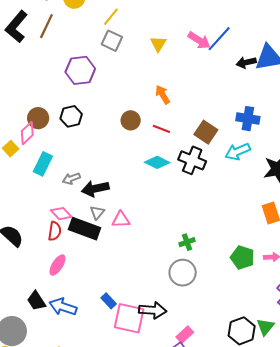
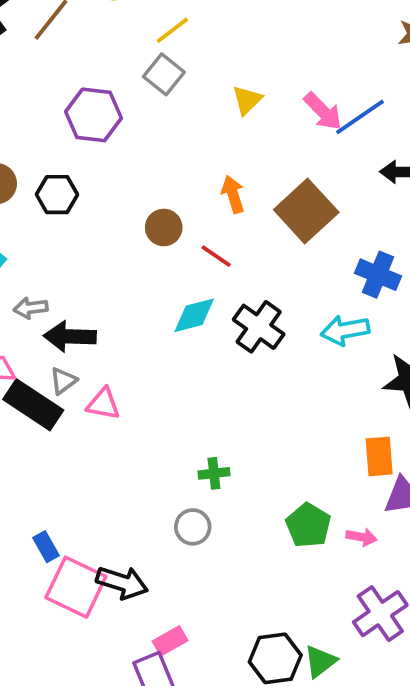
brown square: (206, 132) -> (306, 211), moved, size x1.4
cyan diamond: (157, 162) -> (194, 315), turned -55
gray circle: (183, 273) -> (193, 527), size x0.7

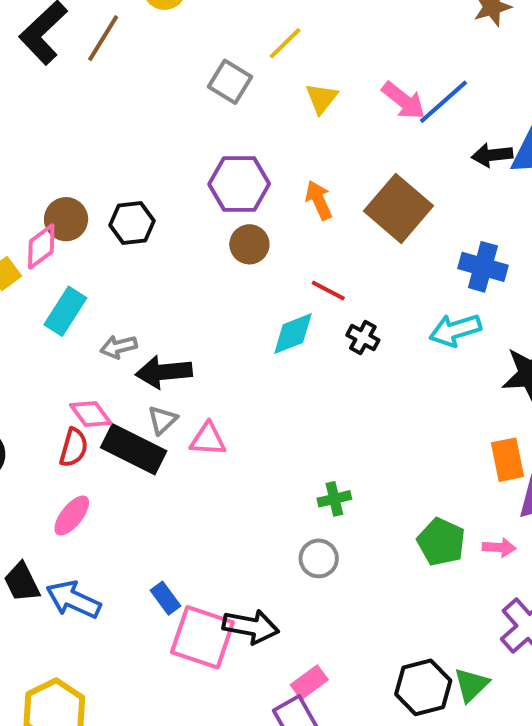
yellow line: (172, 30) -> (285, 43), moved
purple hexagon: (94, 115) -> (239, 184), moved
red line: (216, 256) -> (328, 291), moved
black cross: (259, 327) -> (363, 338), size x0.6

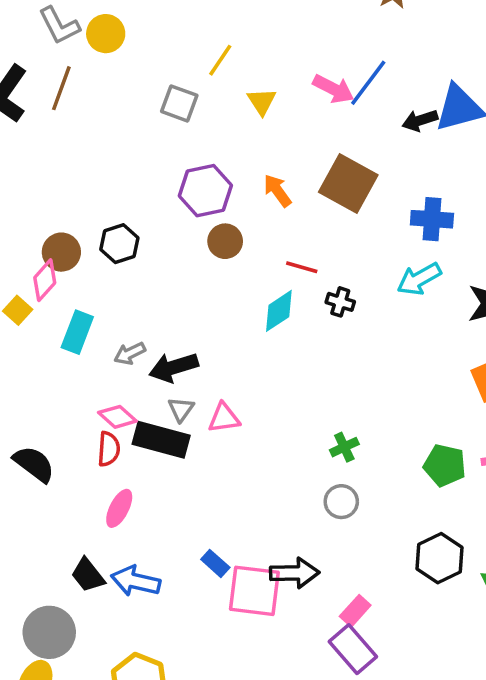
black hexagon: (423, 687) -> (439, 558), moved

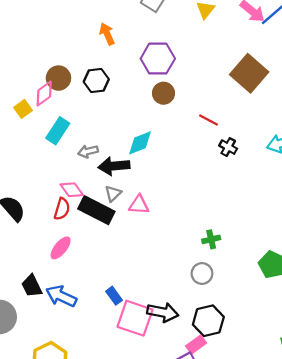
orange arrow: (277, 191) -> (107, 34), moved
cyan diamond: (279, 311) -> (140, 143), moved
black hexagon: (439, 558) -> (208, 321), moved

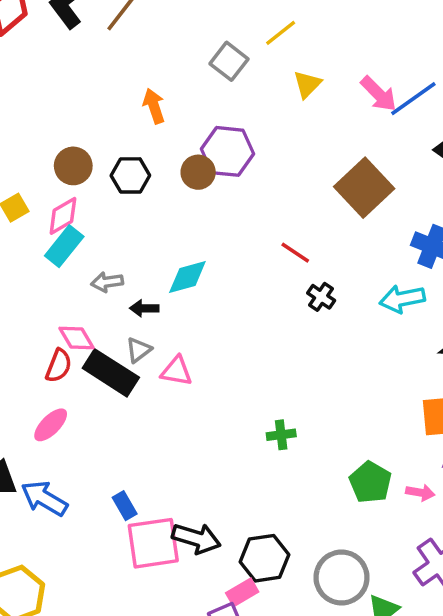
brown circle: (163, 93) -> (198, 172), moved
pink diamond: (44, 94) -> (63, 216), moved
black arrow: (114, 166) -> (144, 308), size x0.6
gray circle: (202, 274) -> (342, 577), moved, size x1.6
pink square: (135, 318) -> (153, 543), turned -33

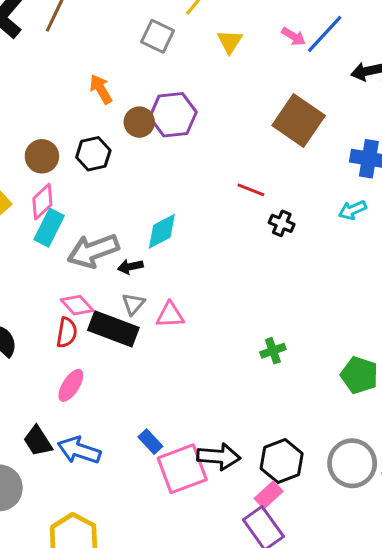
pink arrow: (379, 94) -> (294, 36), size x0.7
brown circle: (198, 172) -> (139, 122), moved
gray arrow: (107, 282) -> (93, 251), size x1.8
cyan arrow: (402, 299) -> (353, 210), size x0.7

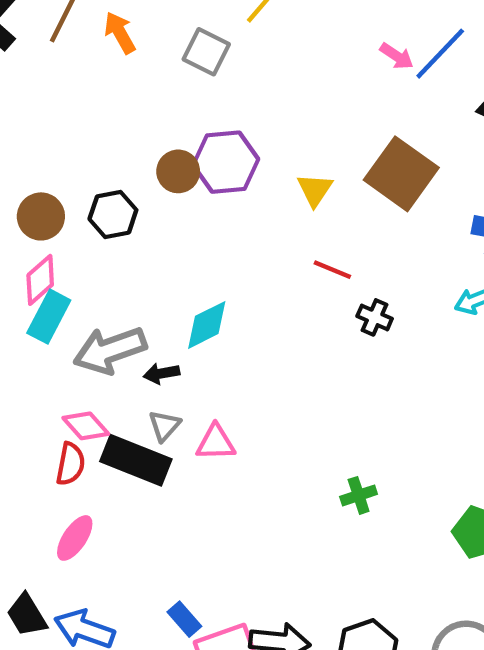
yellow triangle: (230, 41) -> (315, 190), moved
orange arrow: (101, 89) -> (120, 33), moved

